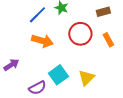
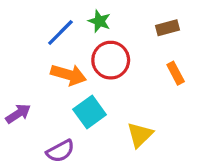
red circle: (80, 34) -> (111, 60), moved
cyan square: (58, 75) -> (90, 112), moved

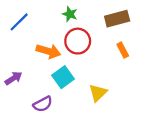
brown rectangle: (167, 28) -> (117, 19), size x1.5
blue line: (60, 33) -> (19, 22), moved

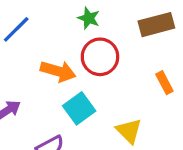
orange rectangle: (123, 50) -> (164, 83), moved
yellow triangle: (98, 93) -> (129, 131), turned -30

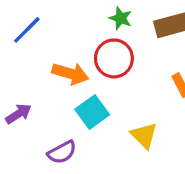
green star: (89, 18) -> (121, 18), moved

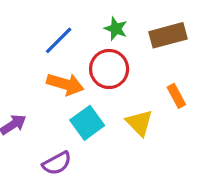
blue line: (27, 30) -> (59, 40), moved
yellow triangle: (144, 135) -> (139, 123), moved

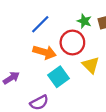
green star: (116, 29) -> (84, 21), moved
yellow triangle: (139, 123) -> (91, 65), moved

